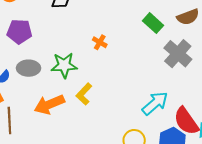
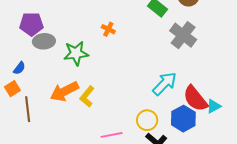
gray ellipse: (29, 68) -> (44, 41), moved
yellow L-shape: (84, 94) -> (87, 97), moved

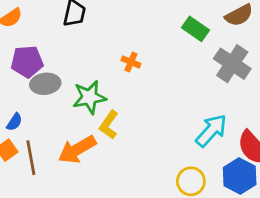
yellow L-shape: (87, 97) -> (109, 125), moved
brown line: (28, 109) -> (31, 158), moved

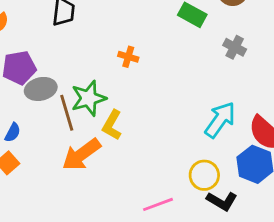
gray cross: (232, 64) -> (235, 47), size x0.6
brown line: (31, 158) -> (67, 113), moved

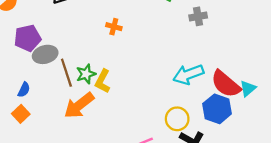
gray cross: (235, 47) -> (198, 16), turned -36
green star: (89, 98) -> (86, 74), moved, size x0.7
cyan arrow: (220, 120) -> (188, 74), turned -144

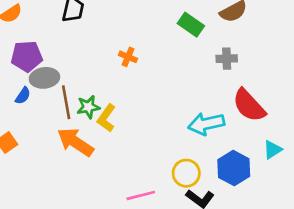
red semicircle: (226, 84) -> (249, 105), moved
blue semicircle: (24, 90) -> (23, 96), moved
orange arrow: (79, 105) -> (75, 142), turned 64

